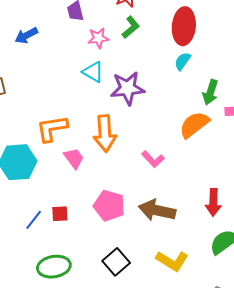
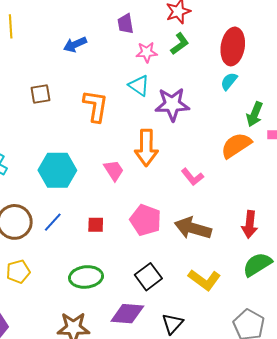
orange L-shape: (52, 128) -> (96, 106), moved, turned 104
blue line: (34, 220) -> (53, 222), moved

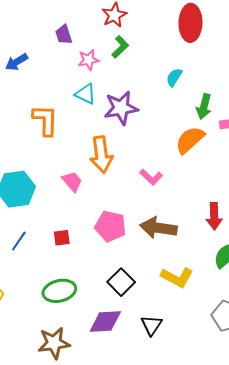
red ellipse: (233, 46) -> (190, 23), moved

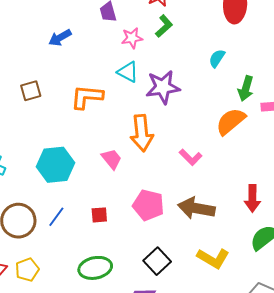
orange L-shape: (45, 120) -> (87, 97), turned -88

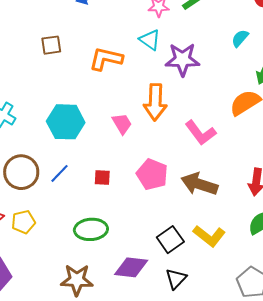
pink L-shape: (191, 157) -> (200, 133), size x1.4
black square: (157, 261) -> (170, 240), moved

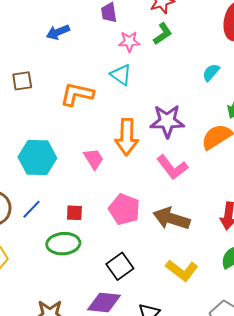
purple star: (182, 59) -> (167, 121), moved
green ellipse: (91, 229) -> (63, 244), moved
black square: (170, 240) -> (120, 266), moved

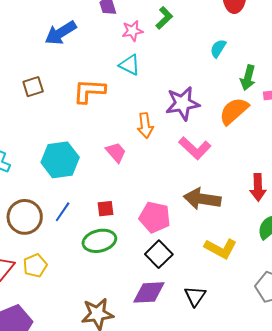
blue arrow: (58, 32) -> (61, 33), size x1.4
orange arrow: (127, 137) -> (145, 125), size x0.7
pink pentagon: (124, 209) -> (155, 217), moved

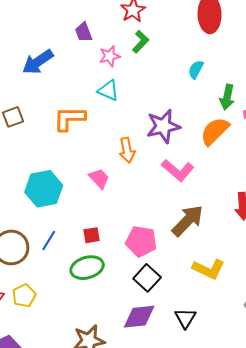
brown arrow: (202, 199) -> (188, 221), turned 129

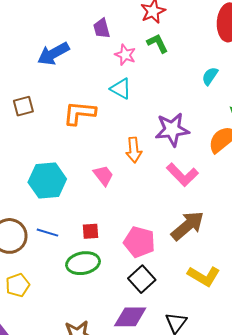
green L-shape: (140, 42) -> (157, 43), turned -75
pink star: (110, 56) -> (125, 55), turned 30
blue line: (49, 241) -> (47, 233), turned 70

